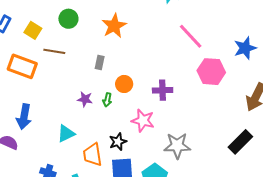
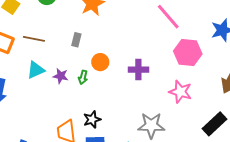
brown line: (54, 51) -> (34, 39), moved
pink star: (143, 121) -> (180, 92), moved
cyan triangle: (66, 133) -> (36, 70), moved

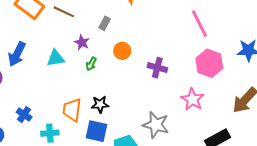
cyan triangle: (36, 70) -> (56, 58), moved
purple star: (61, 76) -> (82, 42), moved
green arrow: (83, 77) -> (91, 64), moved

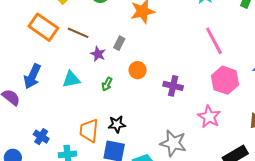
purple star: (82, 42) -> (98, 54), moved

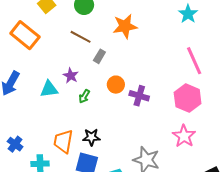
brown line: (78, 33) -> (81, 37), moved
purple star: (98, 54) -> (71, 76), moved
pink hexagon: (225, 80) -> (188, 98), moved
purple cross: (173, 86) -> (139, 96), moved

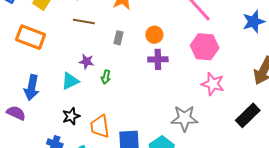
gray rectangle: (99, 56) -> (118, 38), moved
orange circle: (116, 85) -> (154, 35), moved
black star: (91, 137) -> (71, 116), moved

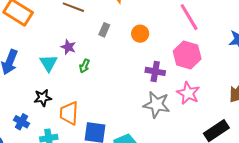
purple cross: (158, 59) -> (155, 71), moved
cyan triangle: (70, 81) -> (49, 63), turned -48
gray star: (184, 118) -> (157, 105), moved

